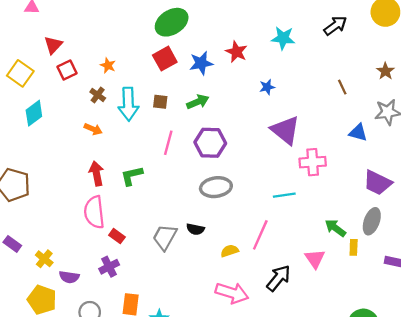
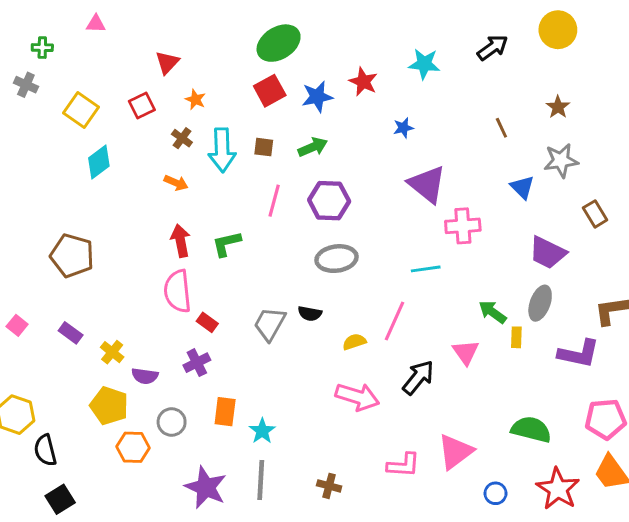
red triangle: (53, 45) -> (167, 62), moved
blue triangle: (358, 133) -> (522, 187), turned 30

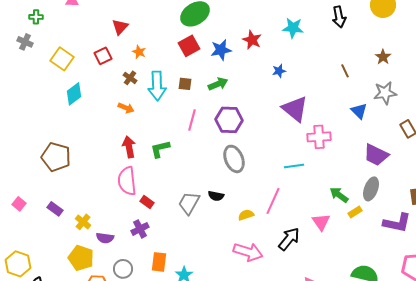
black arrow: (493, 48) -> (339, 17), turned 115
gray ellipse: (337, 259) -> (234, 159), turned 76
yellow rectangle: (516, 337) -> (355, 212), turned 56

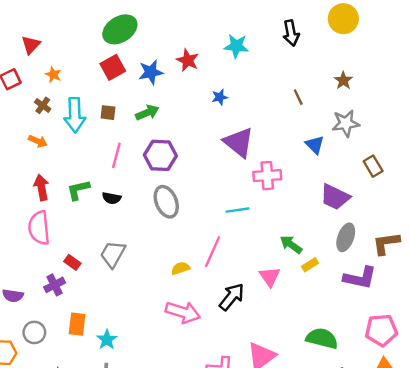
gray ellipse: (371, 189) -> (346, 237), moved
black semicircle: (216, 196) -> (112, 198), moved
red rectangle: (147, 202) -> (72, 262), moved

